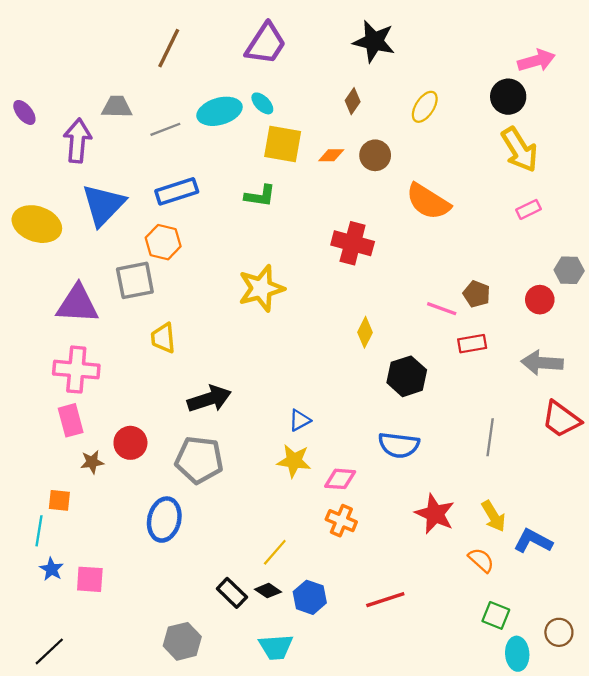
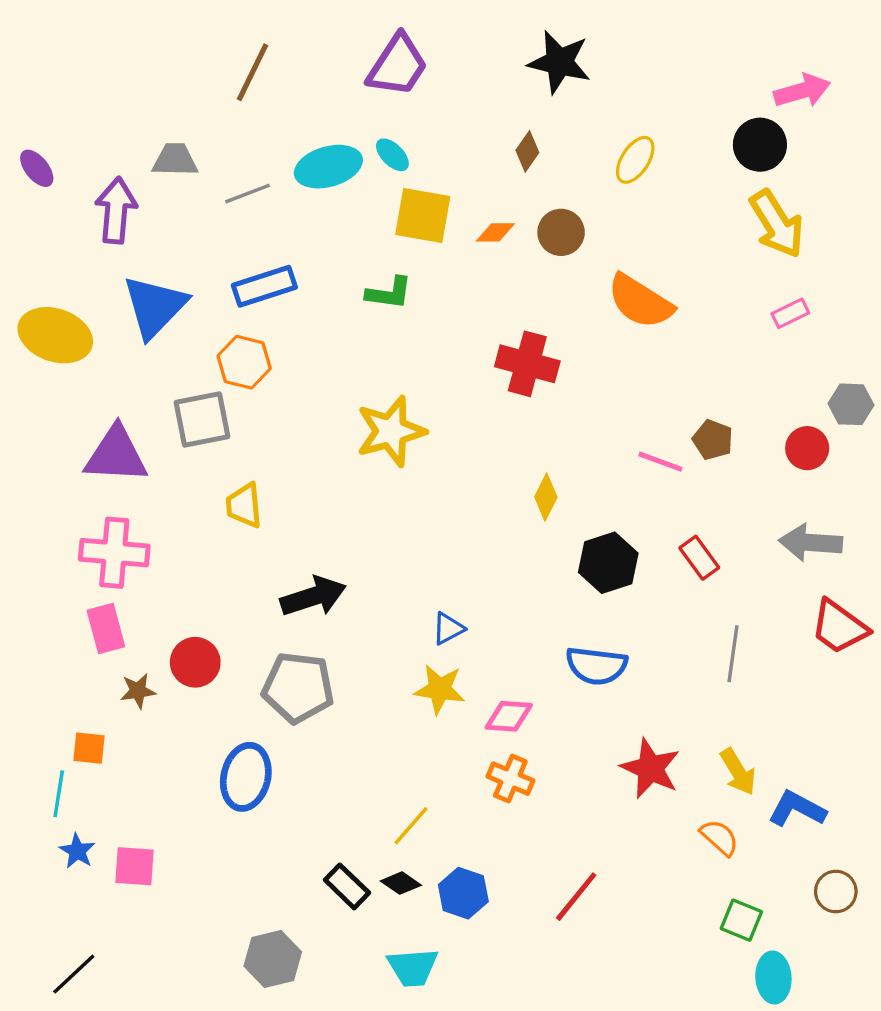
red rectangle: (472, 344) -> (699, 558), moved, turned 64
red line: (385, 600) -> (576, 897), turned -33
brown circle: (559, 632) -> (836, 891), moved

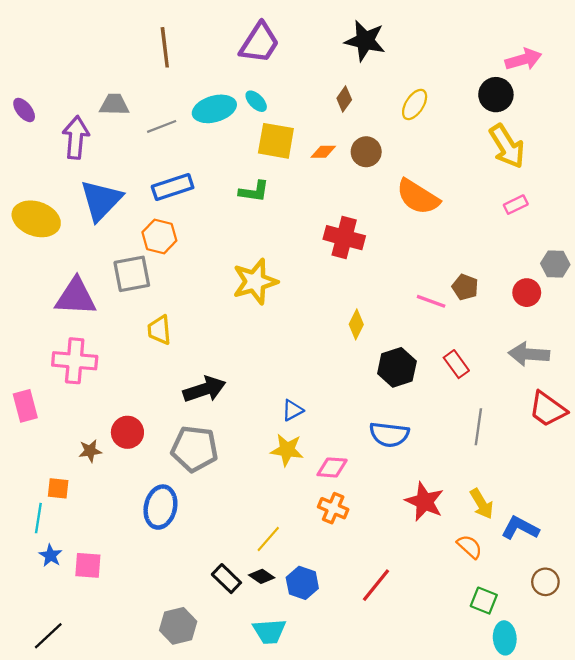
brown line: (253, 72) -> (165, 47), turned -33
pink rectangle: (106, 629) -> (25, 406), moved

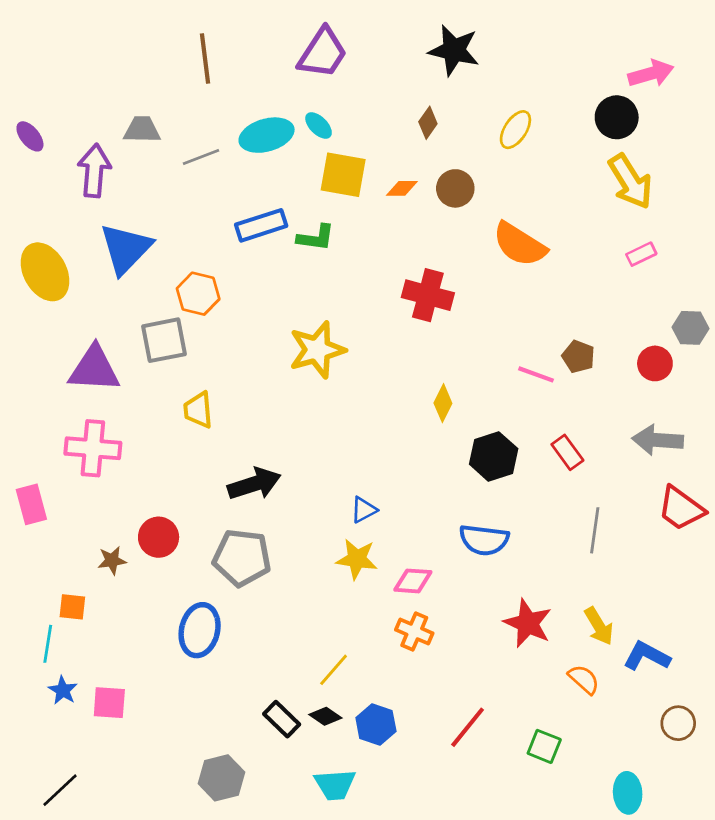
blue rectangle: (173, 187) -> (261, 225), moved
yellow ellipse: (36, 219) -> (45, 272), turned 42
green square: (484, 601) -> (544, 746), moved

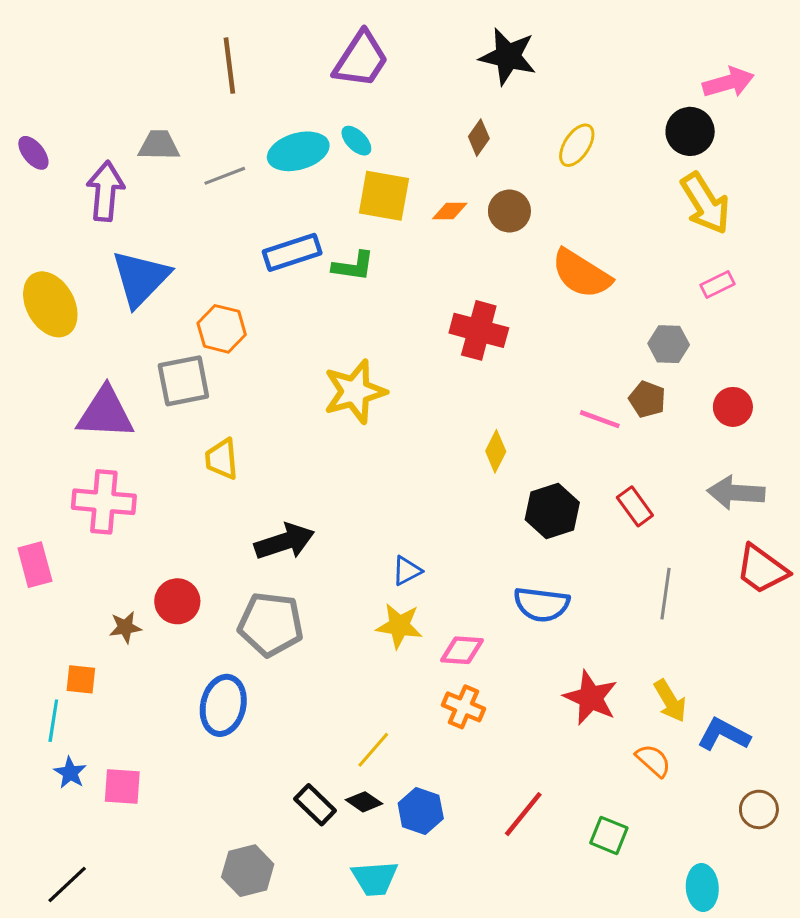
gray hexagon: (691, 328) -> (669, 344), moved

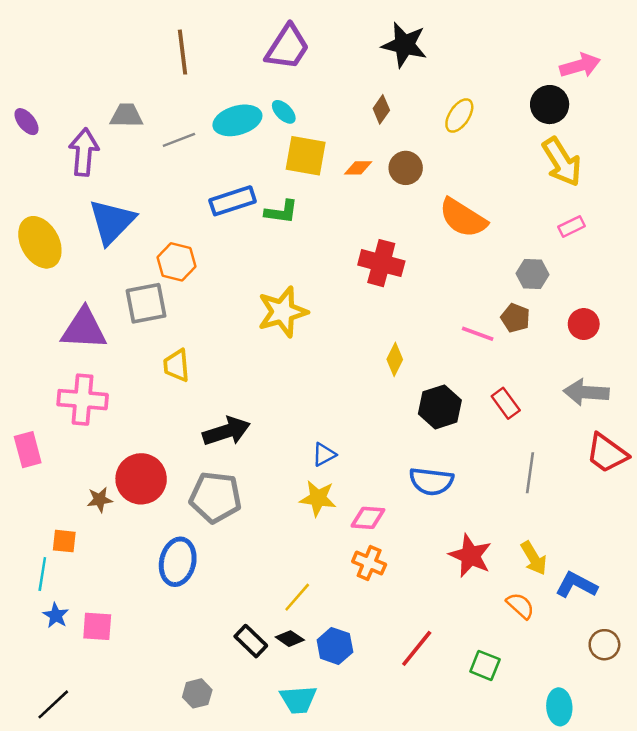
red circle: (177, 601) -> (141, 479), size x1.4
gray hexagon: (248, 871) -> (197, 693), size x0.7

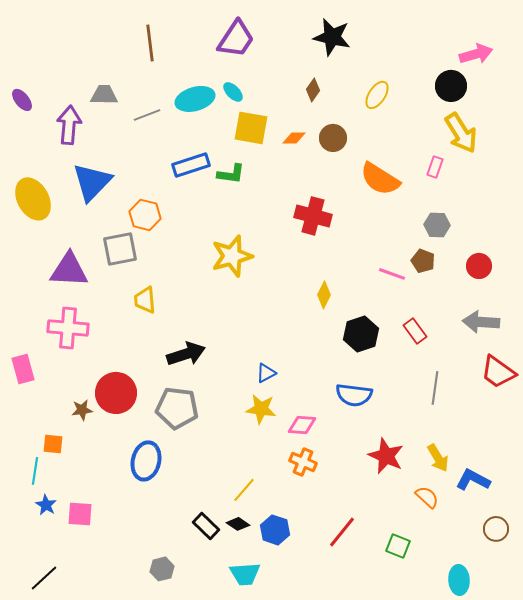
pink rectangle: (572, 226) -> (435, 167), moved, turned -45

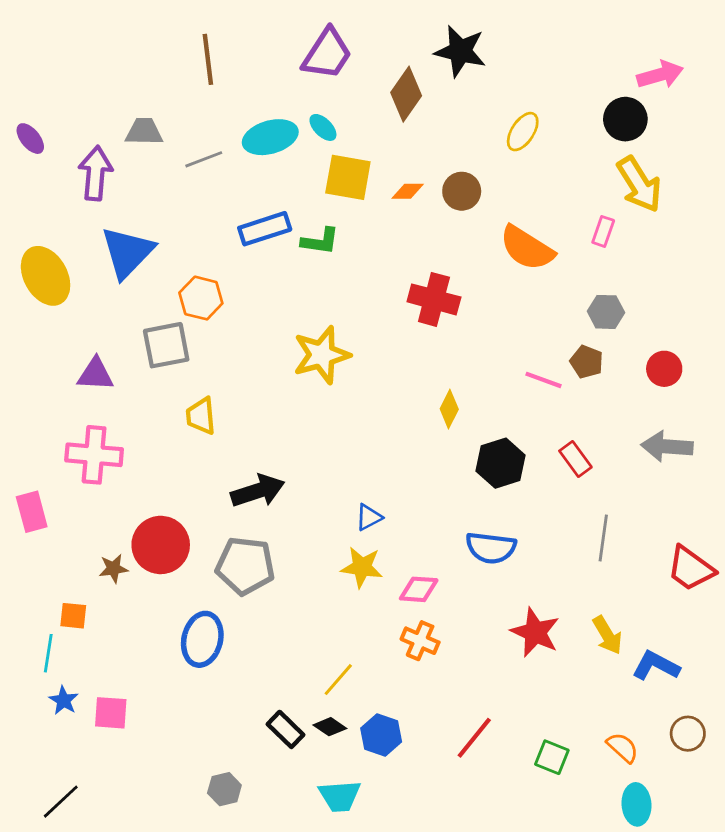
brown diamond: (313, 90) -> (406, 94), moved, size x1.6
purple triangle: (69, 270) -> (95, 374), size x0.7
red trapezoid: (498, 372) -> (691, 569), moved
orange semicircle: (427, 497) -> (623, 747), moved

